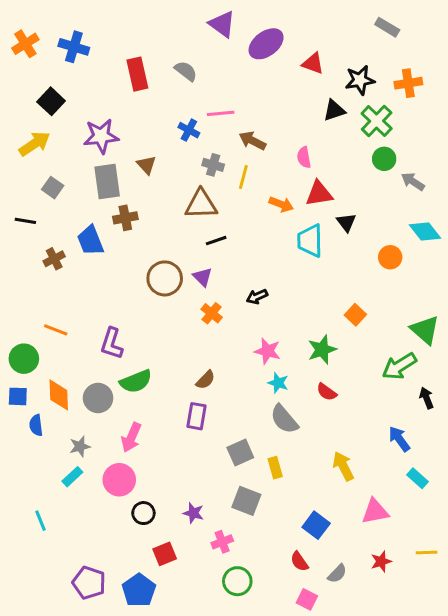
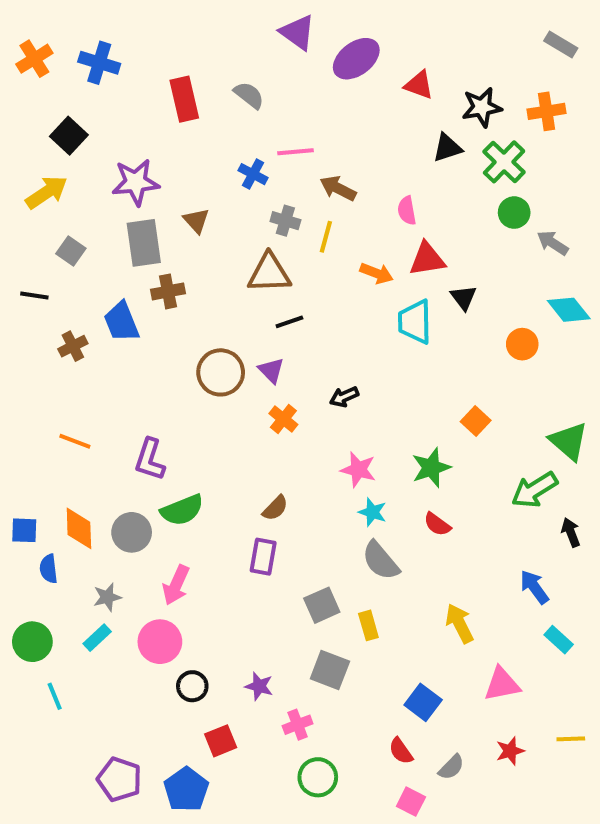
gray rectangle: (387, 27) -> (561, 45), moved
green circle: (24, 359) -> (32, 642), moved

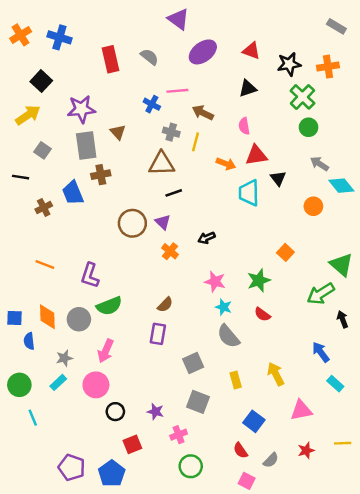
purple ellipse: (356, 59) -> (203, 52), moved
black triangle: (447, 148) -> (248, 88), moved
gray arrow: (553, 243) -> (319, 164), moved
yellow rectangle: (368, 625) -> (236, 380), moved

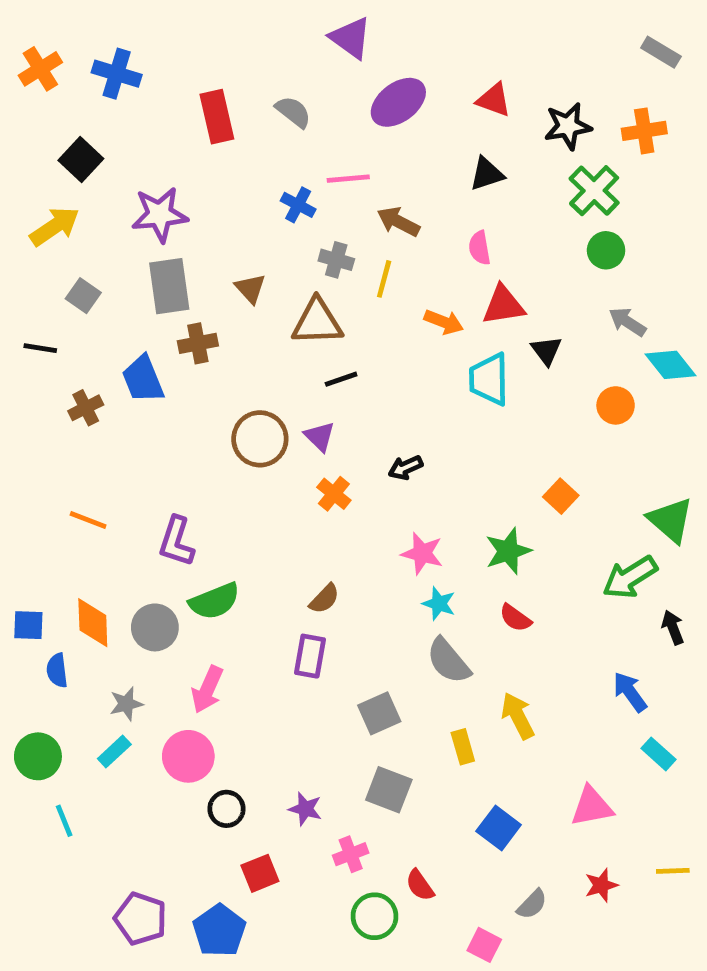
brown triangle: (118, 132) -> (250, 288), moved
yellow arrow: (276, 374) -> (518, 716), moved
red semicircle: (240, 450) -> (420, 885), moved

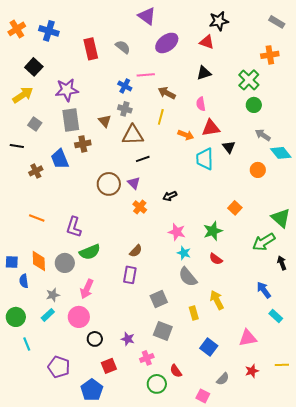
black star: (568, 126) -> (219, 21), moved
gray cross: (336, 260) -> (125, 109), moved
purple pentagon: (141, 919) -> (59, 367), moved

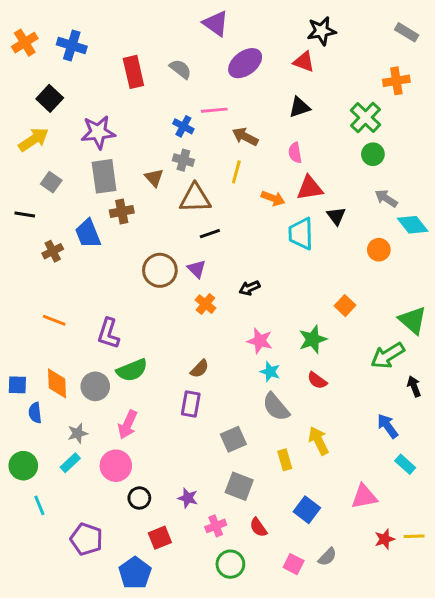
red semicircle: (176, 371) -> (258, 527), moved
red star: (252, 371) -> (385, 539), moved
pink square: (203, 396) -> (294, 564), moved

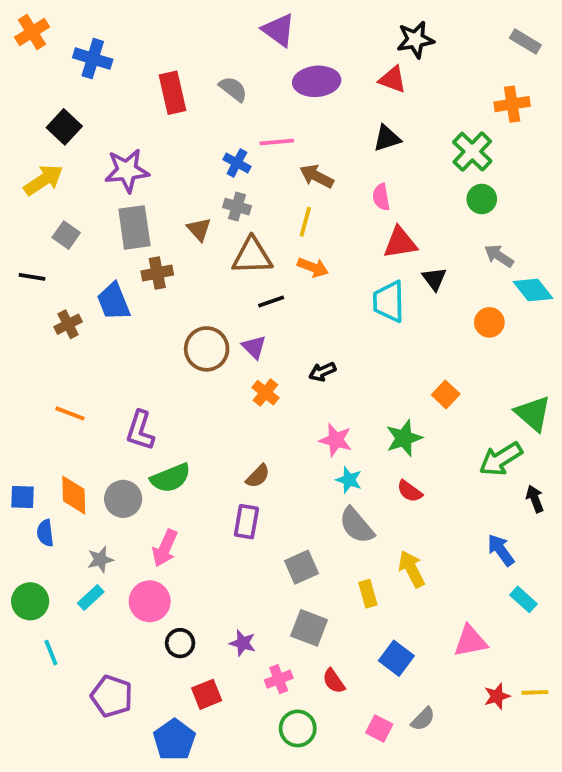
orange cross: (25, 43) -> (32, 32), moved
purple ellipse: (245, 63) -> (317, 81), turned 32
orange arrow: (273, 198) -> (313, 267), moved

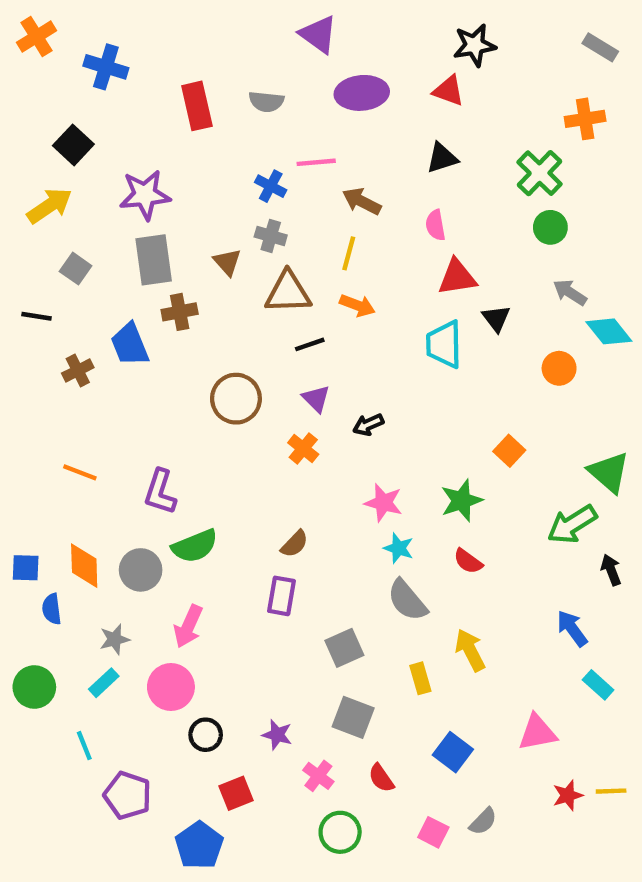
gray semicircle: (233, 89) -> (266, 102), turned 148
purple triangle: (254, 347) -> (316, 399), moved
cyan line: (51, 653) -> (84, 746), moved
pink cross: (279, 679) -> (318, 776), turned -32

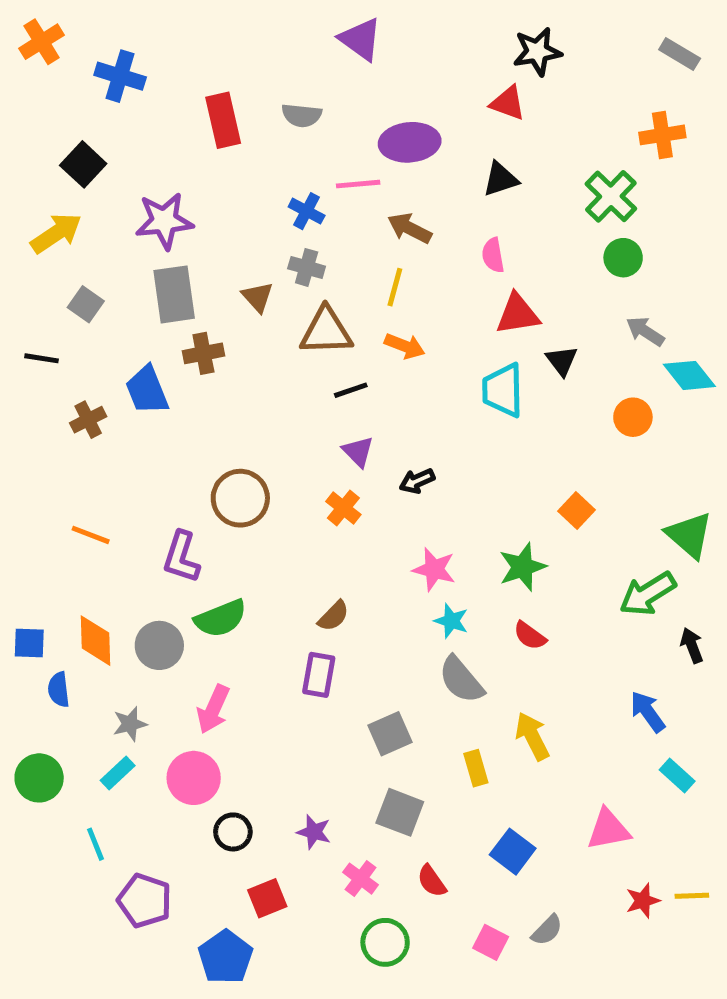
purple ellipse: (362, 93) -> (410, 142), moved
brown circle: (236, 399) -> (240, 498), moved

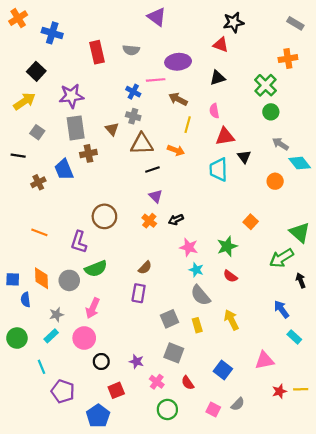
yellow line: (395, 287) -> (188, 125), moved
black arrow: (417, 481) -> (176, 220), moved
yellow rectangle: (476, 768) -> (197, 325), moved

